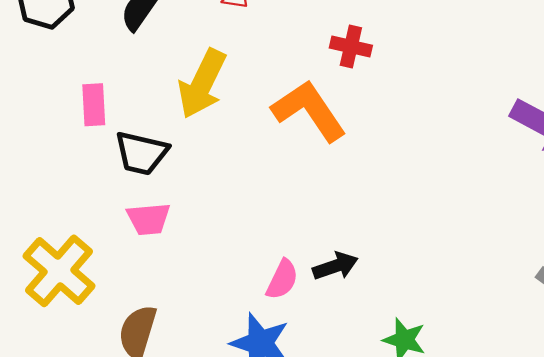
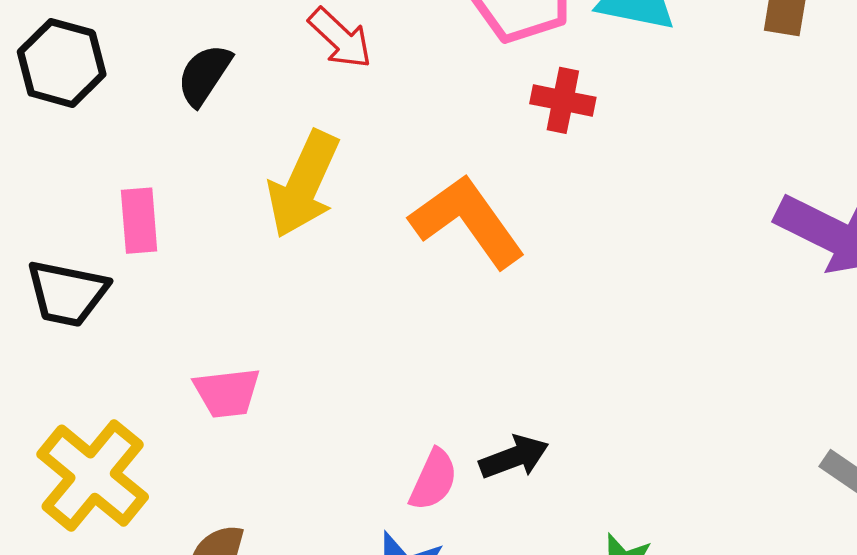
red cross: (351, 47) -> (563, 100), moved
black trapezoid: (141, 153) -> (67, 293), moved

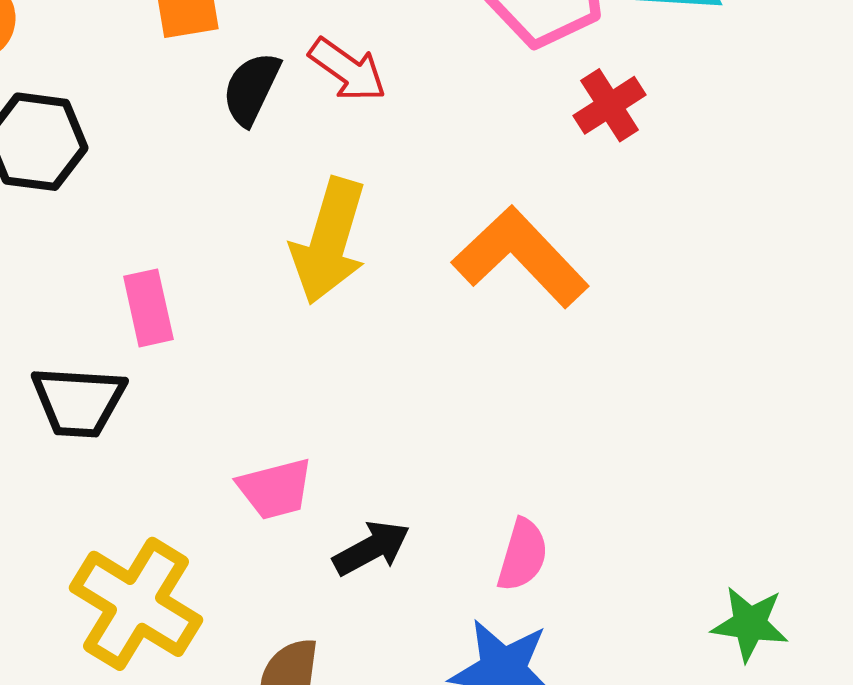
black semicircle: (204, 75) -> (251, 89), moved
red cross: (563, 100) -> (610, 105), turned -36
black arrow: (514, 457) -> (371, 548), moved

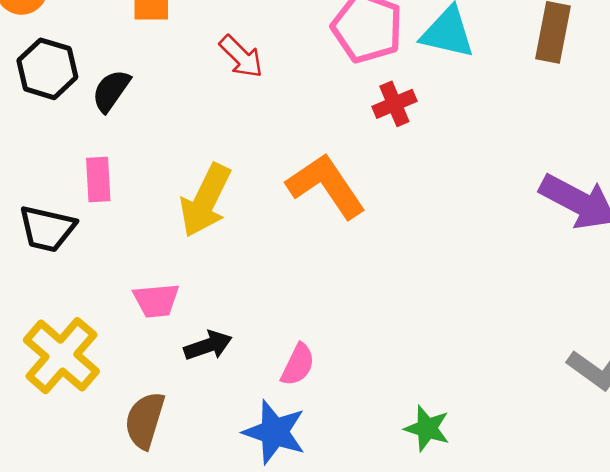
black semicircle: (251, 89) -> (111, 91), moved
yellow arrow: (329, 241) -> (205, 200), moved

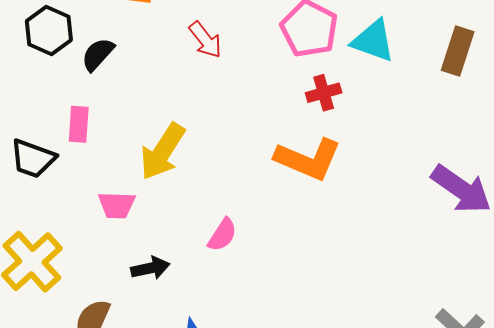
orange L-shape: (326, 186) -> (308, 159), moved, turned 140
pink trapezoid: (156, 300) -> (117, 205), moved
pink semicircle: (298, 365) -> (222, 235), moved

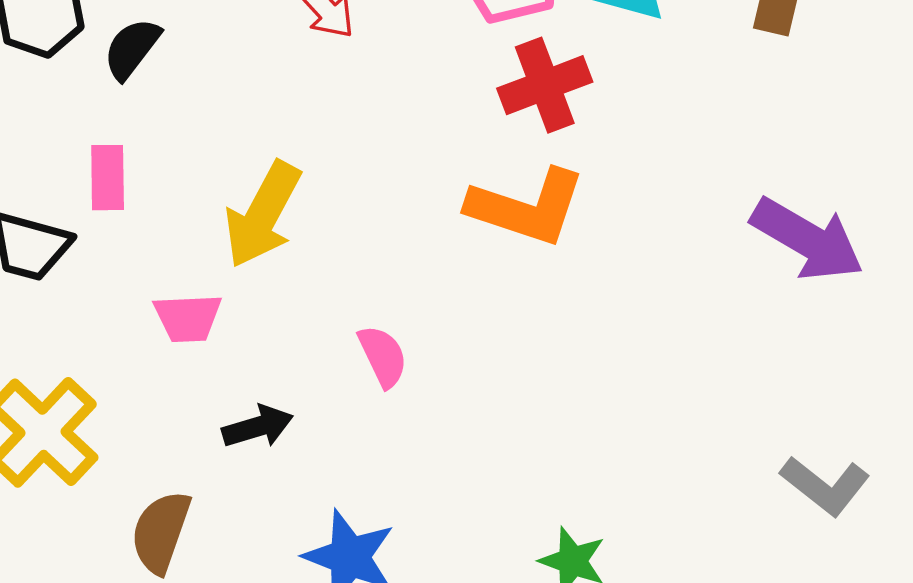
red cross: (324, 93) -> (545, 85), size x1.4
pink semicircle: (222, 235) -> (383, 356), turned -54

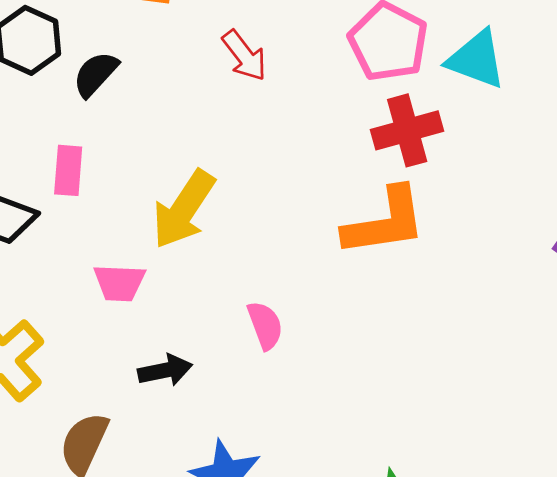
orange L-shape: (527, 207) -> (385, 222), turned -32

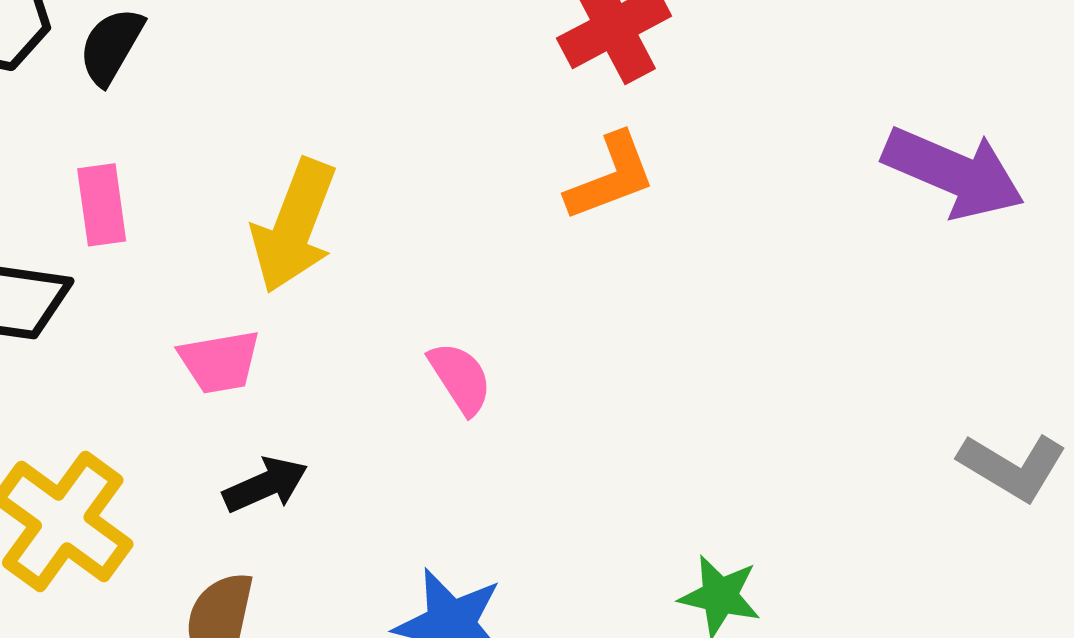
orange L-shape: (385, 222) -> (611, 177), size x0.7
black arrow: (165, 370) -> (265, 485), moved

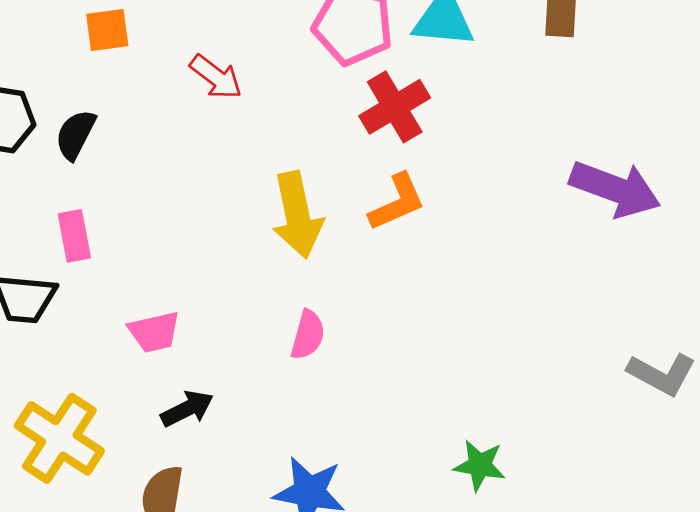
yellow arrow: (294, 226) -> (297, 215), moved, turned -30
pink semicircle: (460, 378) -> (308, 335), turned 51

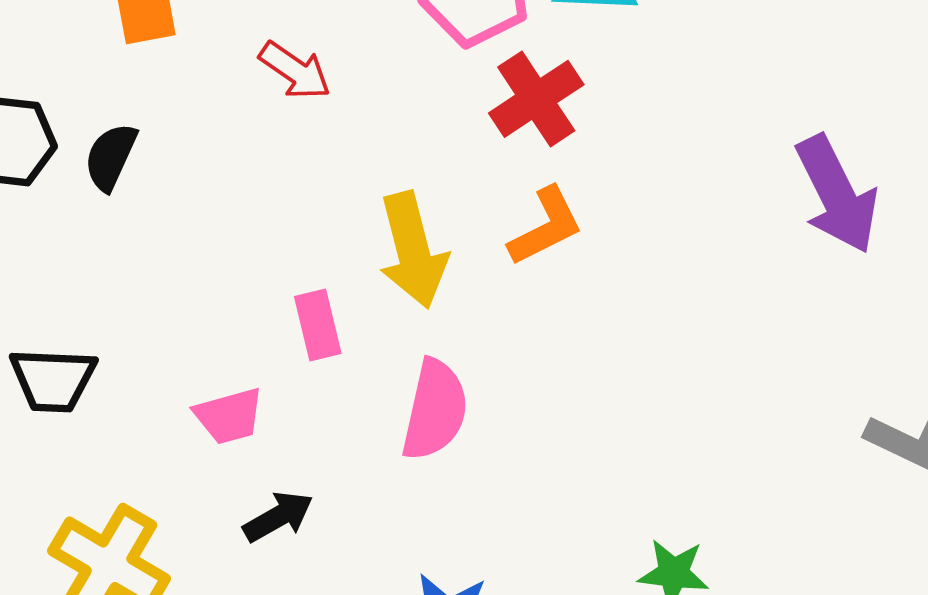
purple arrow: (615, 189) -> (837, 194), turned 46
pink rectangle: (74, 236) -> (318, 325), moved
pink semicircle: (308, 335) -> (435, 410), size x1.5

